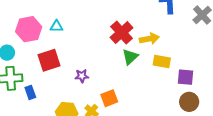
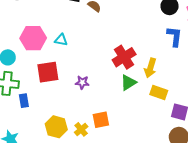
yellow arrow: (149, 39) -> (150, 68), turned 108
purple star: (82, 76) -> (82, 82), moved

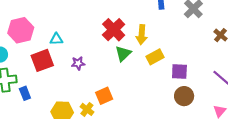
cyan triangle: (61, 40) -> (56, 39), moved
yellow rectangle: (159, 93) -> (155, 57), turned -36

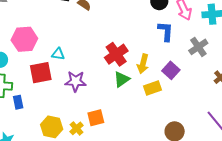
purple star: (78, 63) -> (76, 81), size x1.5
purple square: (179, 72) -> (171, 70), moved, turned 30

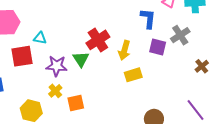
purple square: (171, 70) -> (158, 47), moved, turned -30
green triangle: (122, 79) -> (81, 59), moved, turned -30
yellow cross: (77, 128) -> (55, 91), moved

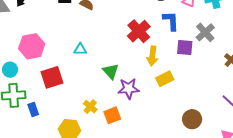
cyan triangle: (40, 38) -> (80, 49), moved
red cross: (98, 40) -> (139, 31), moved
purple star: (57, 66) -> (129, 89), moved

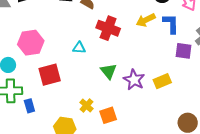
red cross: (139, 31) -> (108, 28), moved, turned -30
yellow arrow: (152, 56) -> (146, 20), moved, turned 54
purple star: (129, 89) -> (134, 80), moved, turned 30

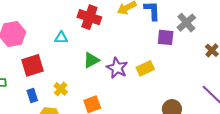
green triangle: (109, 71) -> (91, 60), turned 42
blue rectangle: (29, 106) -> (32, 96), moved
yellow cross: (86, 106) -> (61, 89), moved

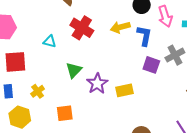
green triangle: (91, 60) -> (74, 70), turned -30

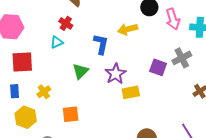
red cross: (82, 28) -> (66, 23), moved, size x0.6
blue L-shape: (144, 36) -> (101, 44), moved
cyan triangle: (50, 41) -> (57, 42), turned -40
purple star: (97, 84) -> (116, 74), moved

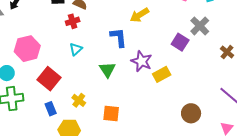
red cross: (66, 23) -> (73, 21), moved, turned -32
red square: (22, 62) -> (49, 79), turned -30
purple square: (158, 67) -> (180, 42), turned 30
orange square: (71, 114) -> (111, 114), turned 30

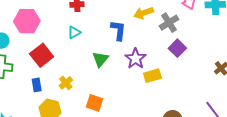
gray cross: (200, 26) -> (169, 23), moved

